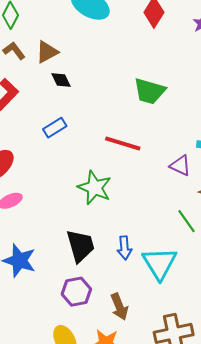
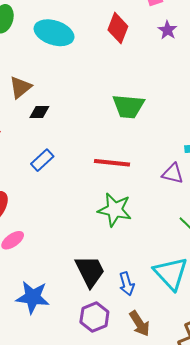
black diamond: (61, 80) -> (39, 112), turned -55
green star: (95, 188) -> (115, 210), moved
blue arrow: (124, 248) -> (127, 284), moved

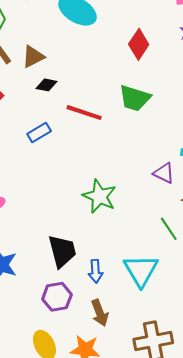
red diamond: (118, 28) -> (139, 44), moved
red line: (112, 163) -> (84, 113), moved

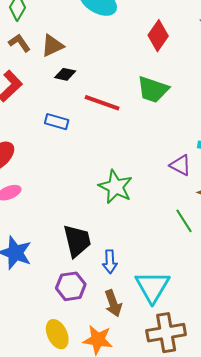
blue rectangle: (39, 132) -> (57, 122), turned 45
cyan triangle: (141, 270) -> (152, 287), moved

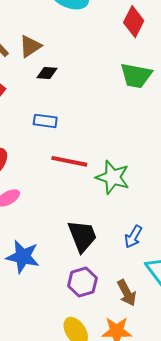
red line: (102, 103) -> (69, 161), moved
blue arrow: (110, 262) -> (133, 237), moved, turned 40

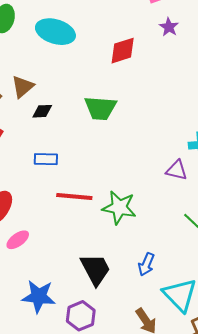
red diamond: (134, 22) -> (123, 51), turned 52
green trapezoid: (136, 76) -> (100, 108), moved
purple hexagon: (82, 282) -> (81, 316), moved

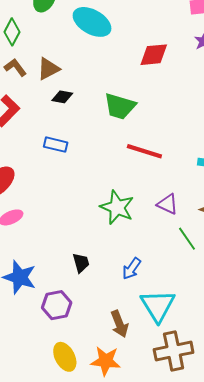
purple triangle: (177, 170) -> (168, 204), moved
red line: (74, 197) -> (144, 151), moved
black trapezoid: (96, 269) -> (81, 263), size x0.6

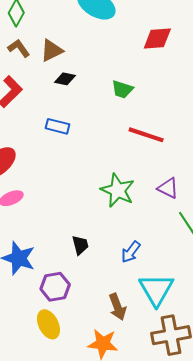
green trapezoid: (120, 106) -> (122, 89), size x0.7
yellow ellipse: (65, 357) -> (48, 324), moved

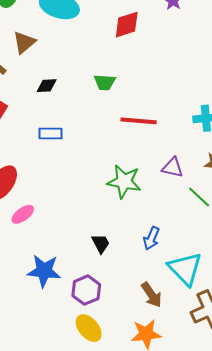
brown triangle: (52, 50) -> (24, 42), moved

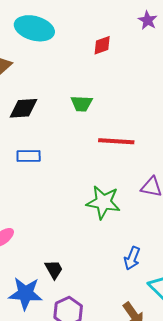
red diamond: (127, 25) -> (102, 45), size x0.7
black diamond: (47, 86) -> (24, 108), size x1.4
black trapezoid: (101, 244) -> (54, 269), moved

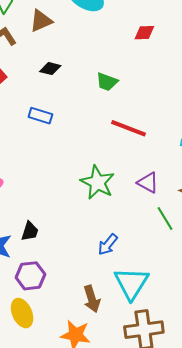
black diamond: (24, 108) -> (50, 69), size x0.7
black trapezoid: (54, 269) -> (30, 231), turned 30

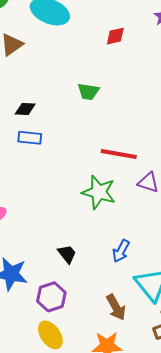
black diamond: (50, 69) -> (25, 109), moved
red line: (128, 128) -> (119, 154), moved
black trapezoid: (30, 231) -> (67, 254), moved, turned -45

